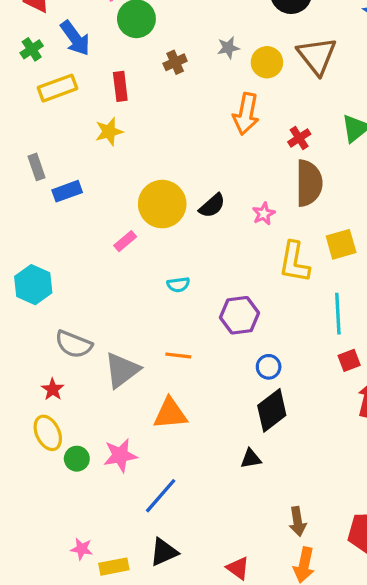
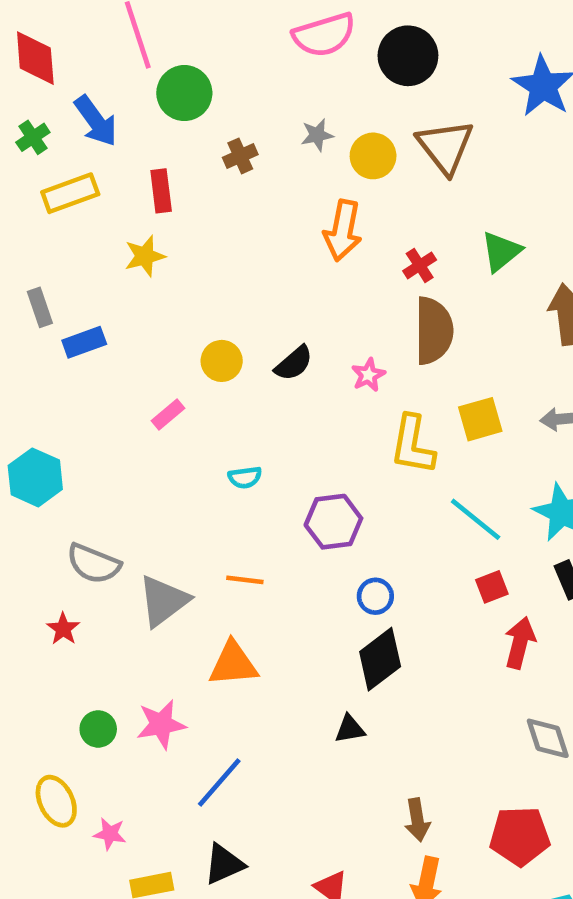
yellow circle: (162, 204) -> (222, 361), size x0.6
cyan line: (338, 314) -> (476, 519), turned -48
yellow ellipse: (48, 433) -> (56, 801), moved
pink star: (82, 549) -> (110, 834), moved

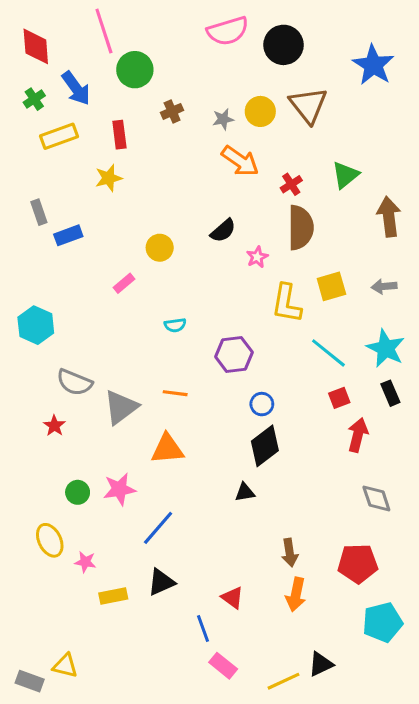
gray star: (317, 135) -> (223, 119), moved
orange arrow: (343, 230) -> (240, 161), turned -66
black semicircle: (294, 363) -> (223, 231), moved

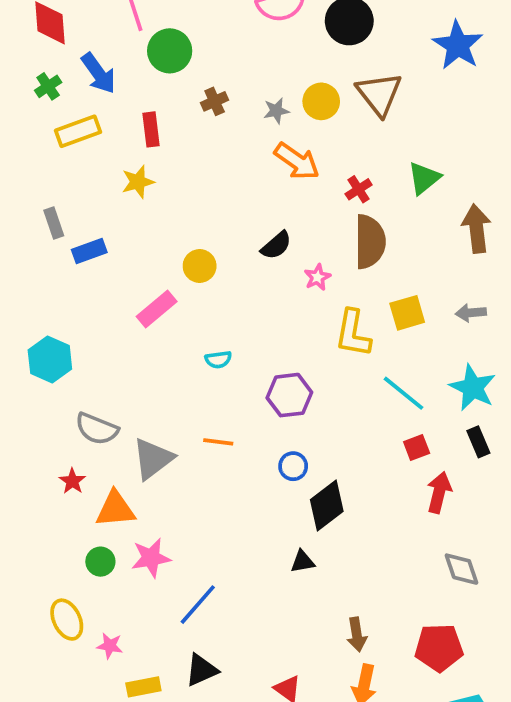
pink rectangle: (124, 283) -> (157, 309), size x1.5
blue circle: (262, 404) -> (293, 466), moved
orange triangle: (167, 449) -> (115, 509), moved

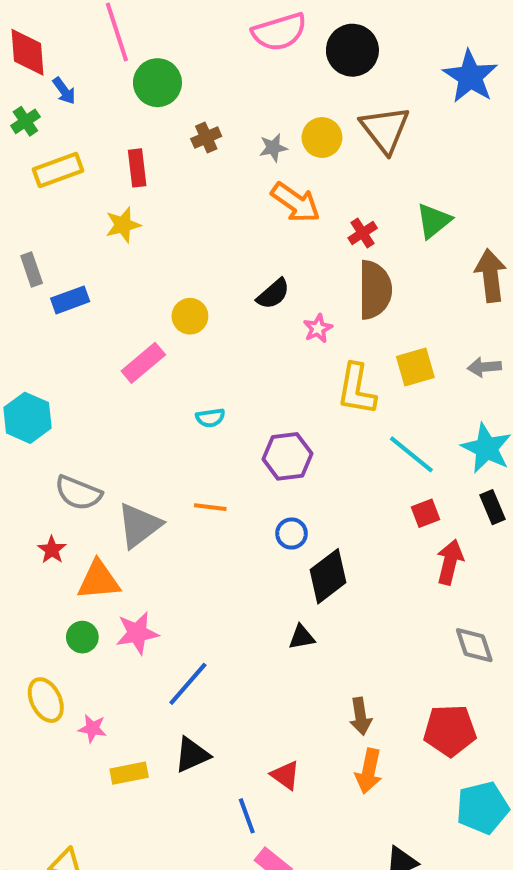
blue arrow: (99, 73) -> (64, 91), moved, size x0.6

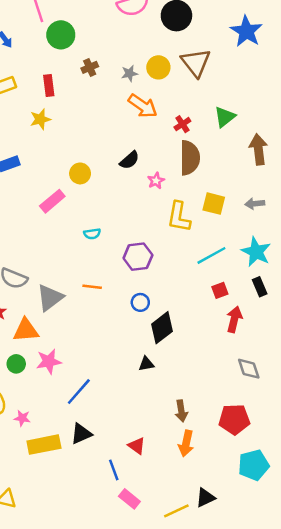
yellow square: (415, 367) -> (214, 204), turned 30
cyan line: (411, 454) -> (211, 255), turned -68
yellow rectangle: (129, 773) -> (44, 445), size x1.5

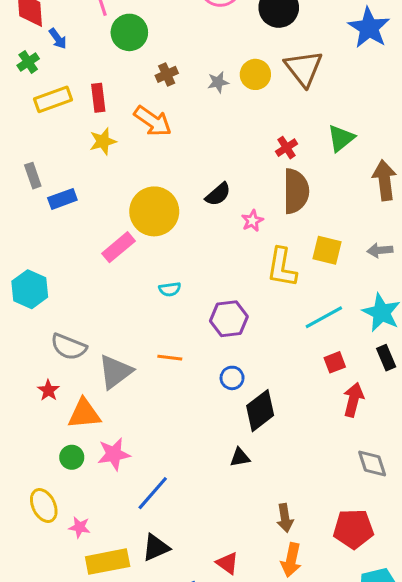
red rectangle: (49, 85) -> (98, 98), moved
orange arrow: (143, 106) -> (153, 121), moved
yellow circle: (80, 173) -> (154, 211), size x1.8

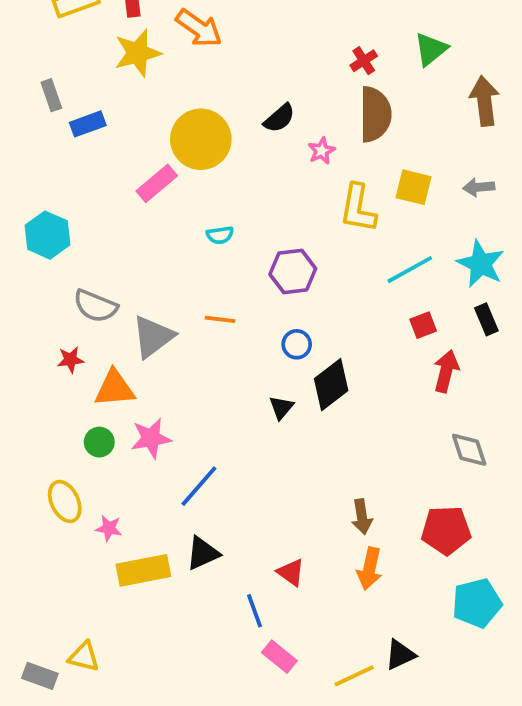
yellow star: (103, 141) -> (138, 53), size x1.4
red star: (48, 390) -> (70, 360), turned 30
black triangle: (240, 457) -> (281, 408), moved, turned -40

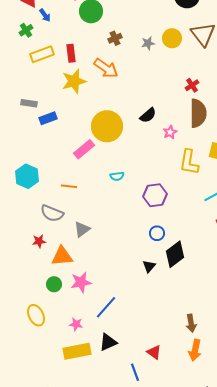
gray rectangle: (51, 95) -> (29, 103), turned -63
orange line: (220, 319) -> (69, 186), moved
gray triangle: (153, 337) -> (82, 229), size x0.7
pink star: (109, 528) -> (76, 324), moved

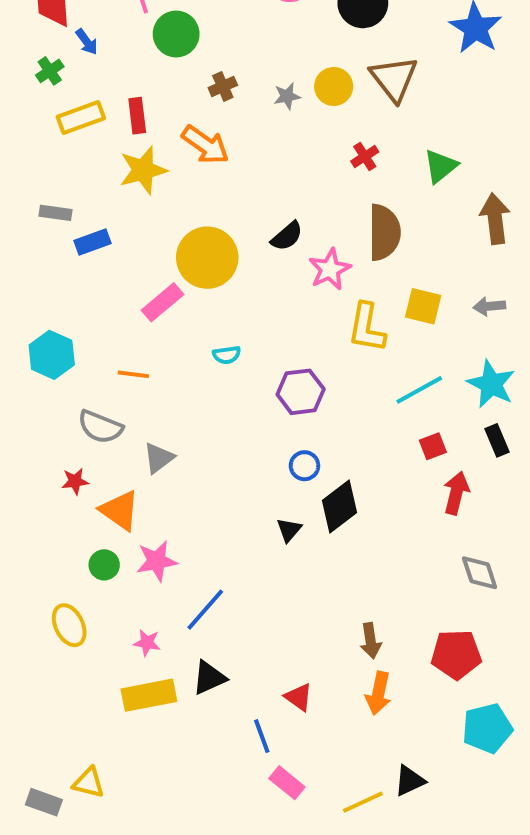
red cross: (192, 85) -> (365, 156), moved
pink star: (170, 132) -> (330, 269), size x1.5
orange triangle: (62, 256) -> (120, 510), turned 40

